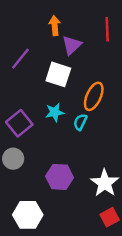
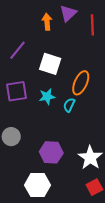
purple triangle: (72, 45) -> (68, 13), moved
purple square: (19, 123) -> (16, 91), moved, turned 30
white hexagon: (28, 215) -> (38, 185), moved

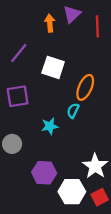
cyan star: (47, 97) -> (50, 126), moved
purple hexagon: (51, 152) -> (44, 173), moved
white hexagon: (38, 185) -> (72, 192), moved

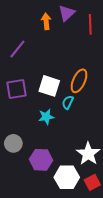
white square: (53, 67) -> (49, 86), moved
gray circle: (12, 144) -> (13, 143), moved

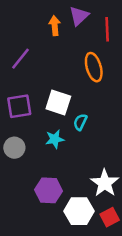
orange ellipse: (79, 81) -> (94, 67), moved, turned -40
gray circle: (13, 143) -> (14, 148), moved

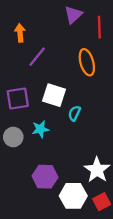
orange arrow: (55, 26) -> (20, 33), moved
purple line: (20, 59) -> (37, 57), moved
cyan star: (55, 139) -> (40, 129), moved

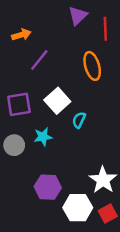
orange arrow: (20, 33) -> (21, 35), turned 78
white square: (54, 95) -> (57, 101), turned 30

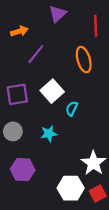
purple triangle: (78, 16) -> (58, 14), moved
cyan star: (43, 137) -> (49, 134), moved
purple hexagon: (48, 187) -> (23, 170), moved

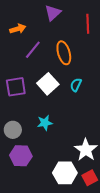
orange ellipse: (84, 60) -> (64, 53), moved
cyan semicircle: (72, 109) -> (76, 85), moved
gray circle: (13, 131) -> (13, 130), moved

